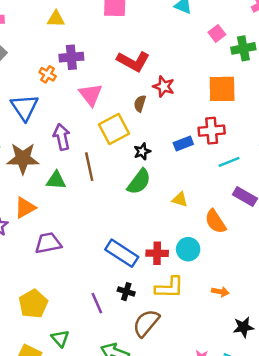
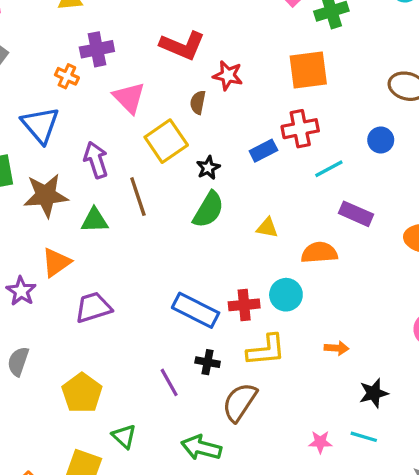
orange semicircle: (215, 221) -> (319, 253), turned 125

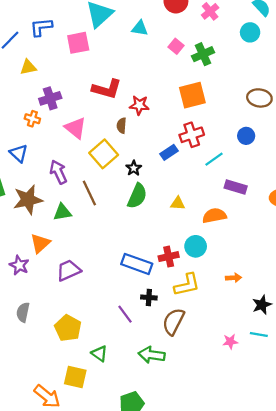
blue triangle: (40, 125) -> (19, 153), size x0.7

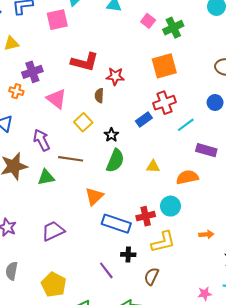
yellow square: (104, 154) -> (83, 122), size x0.7
brown line: (89, 193) -> (71, 159), turned -55
orange triangle: (40, 243) -> (94, 196), moved
brown semicircle: (173, 322) -> (151, 276), size x0.7

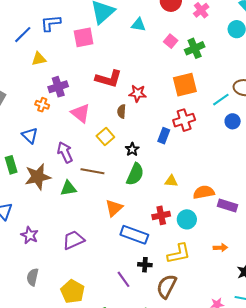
blue rectangle: (144, 119) -> (164, 136), turned -35
cyan line: (186, 125) -> (221, 100), moved
purple rectangle: (206, 150) -> (227, 206), moved
red cross: (146, 216) -> (161, 215), moved
brown semicircle: (151, 276) -> (167, 286), size x1.4

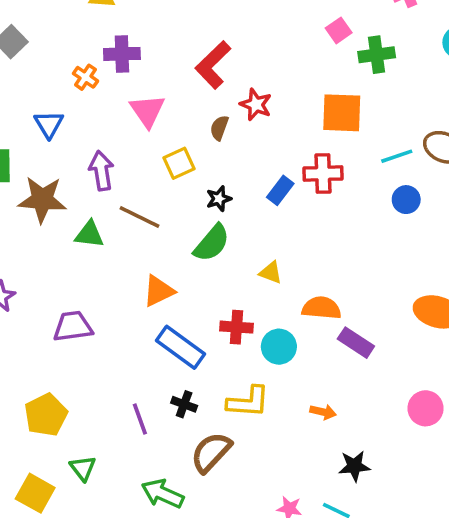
red L-shape: (109, 79) -> (213, 65), turned 104

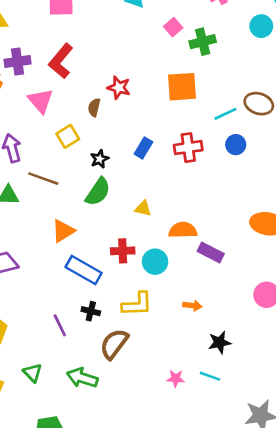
red L-shape: (213, 65) -> (61, 61), moved
red cross: (323, 174) -> (188, 148), moved
green triangle: (83, 468) -> (33, 373), moved

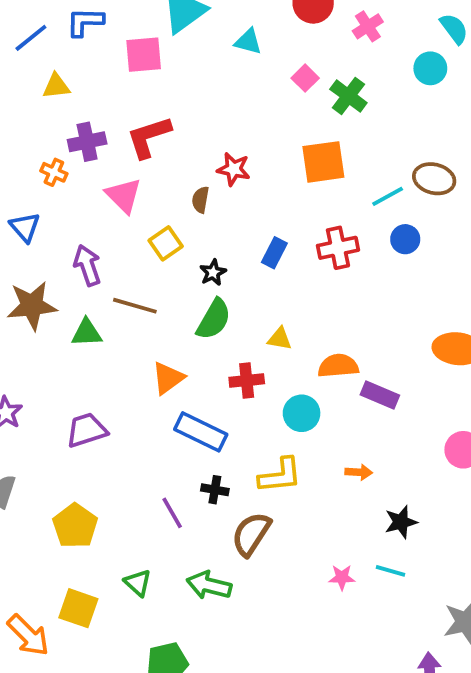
green cross: (203, 42) -> (348, 96), turned -35
red L-shape: (61, 61) -> (149, 137), turned 36
red cross: (123, 251) -> (247, 381), moved

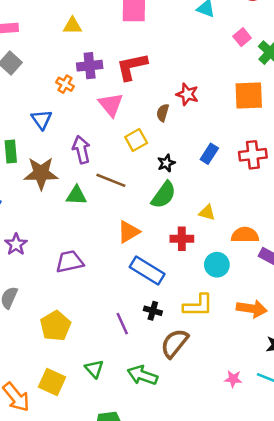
orange arrow: (359, 472) -> (252, 309), size x1.6

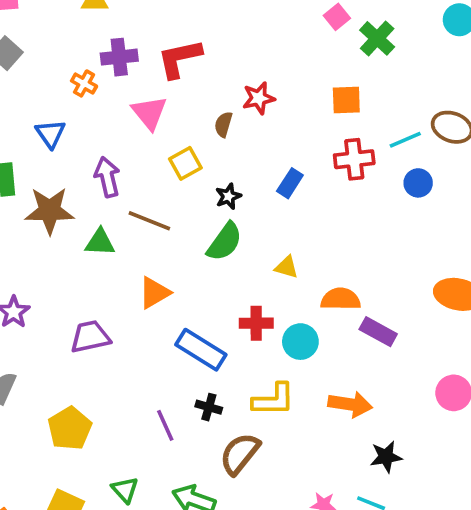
red star: (187, 94) -> (259, 98), turned -30
orange square: (249, 95) -> (346, 100), size x0.7
red cross: (253, 155) -> (354, 159), moved
orange triangle: (129, 232) -> (154, 293), moved
red cross: (182, 239) -> (256, 323), moved

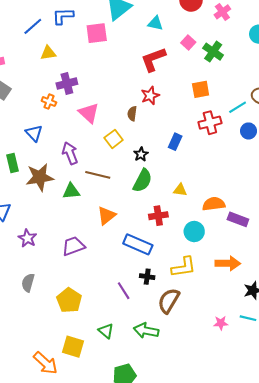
red L-shape: (180, 59) -> (153, 59), moved
red cross: (256, 323) -> (158, 216), moved

